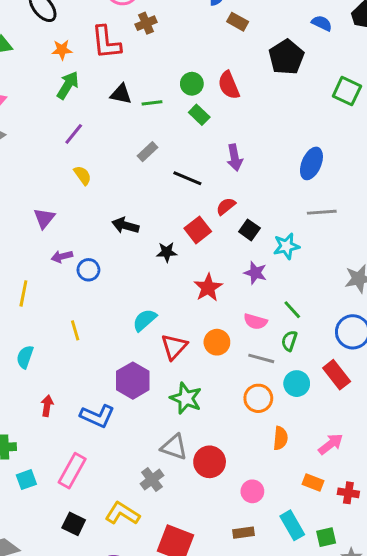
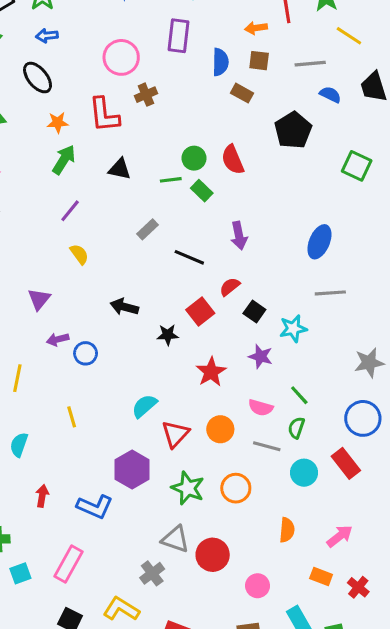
green line: (152, 103) -> (171, 180), moved
orange circle: (258, 398) -> (236, 488), moved
red cross: (348, 493) -> (358, 587), turned 30

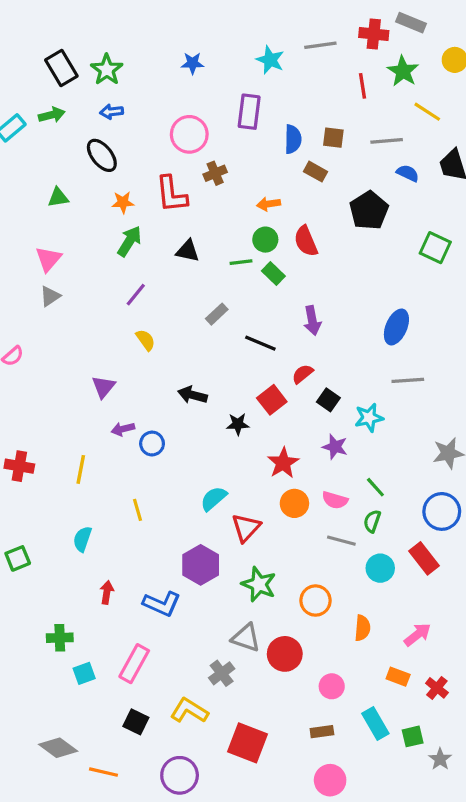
orange arrow: (256, 28) -> (269, 204), moved
orange circle: (220, 429) -> (294, 503), moved
orange circle: (236, 488) -> (316, 601), moved

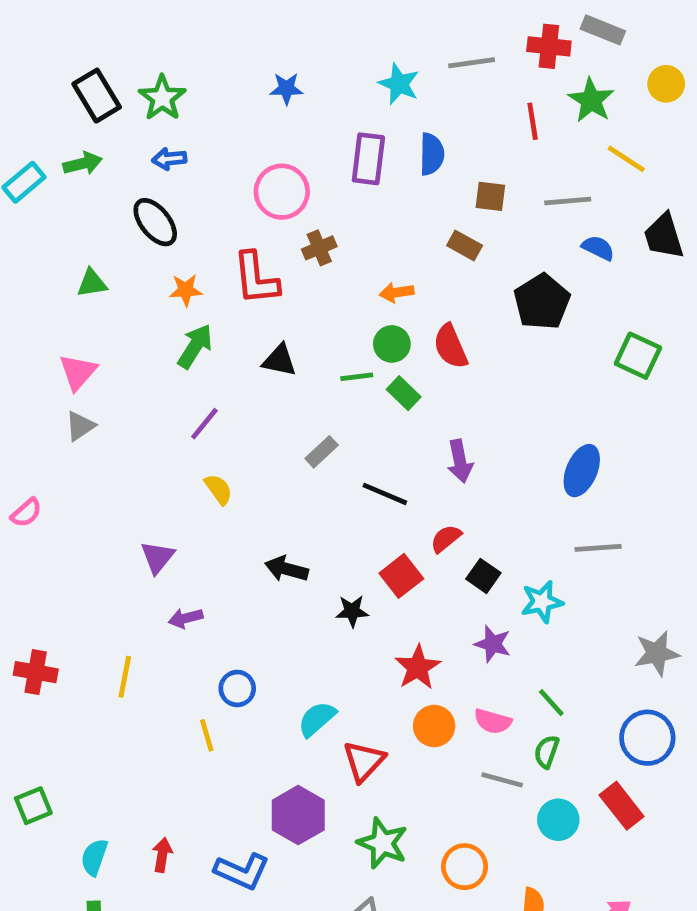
blue semicircle: (293, 139) -> (432, 154), moved
blue circle: (152, 444) -> (237, 688), moved
cyan semicircle: (82, 539) -> (94, 857), moved

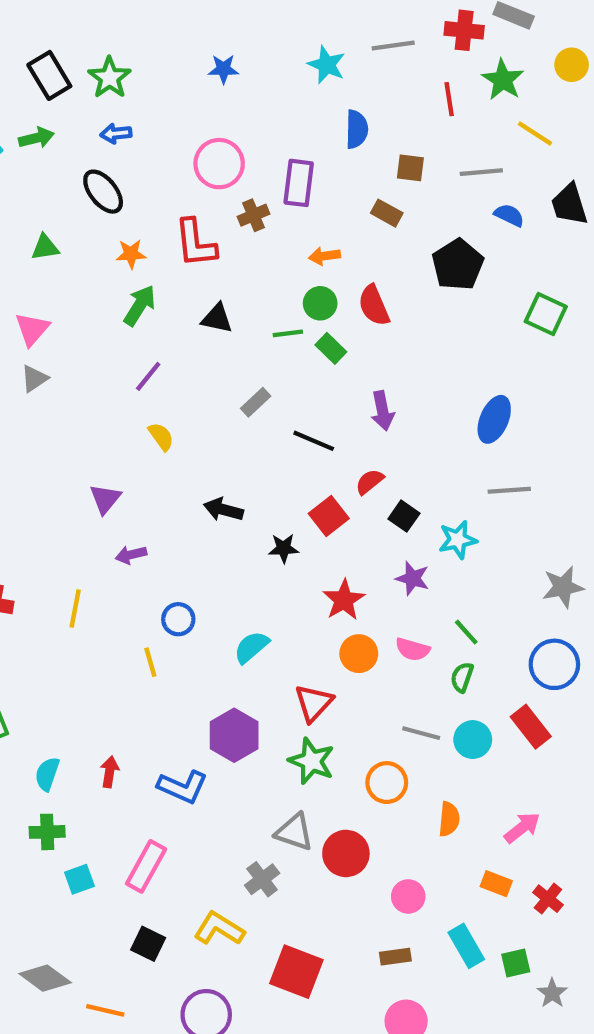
purple rectangle: (368, 159) -> (299, 183), moved
red triangle: (364, 761) -> (314, 703), moved
gray line: (502, 780) -> (421, 733), moved

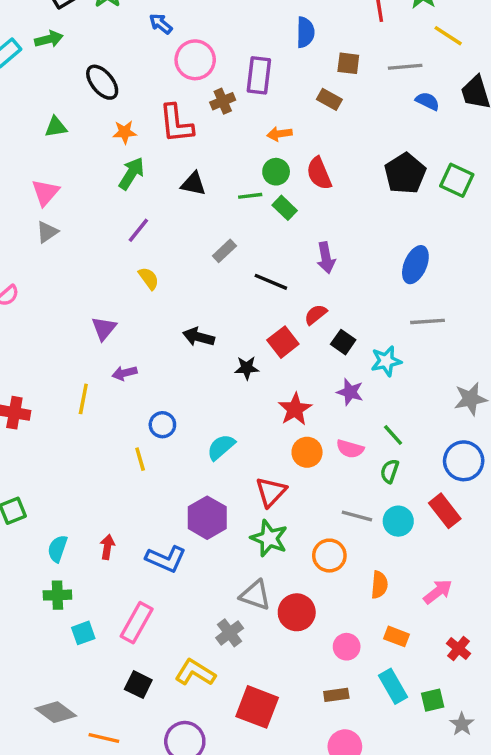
blue arrow: (116, 134) -> (161, 24), moved, turned 45
black pentagon: (458, 265) -> (405, 173), moved
yellow line: (75, 608) -> (83, 399), moved
orange rectangle: (496, 884) -> (397, 636), moved

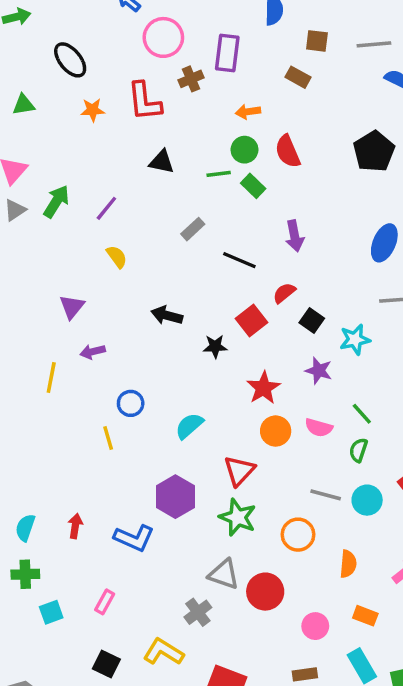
green arrow: (131, 173) -> (56, 201), moved
pink rectangle: (137, 623) -> (105, 602), size x0.6

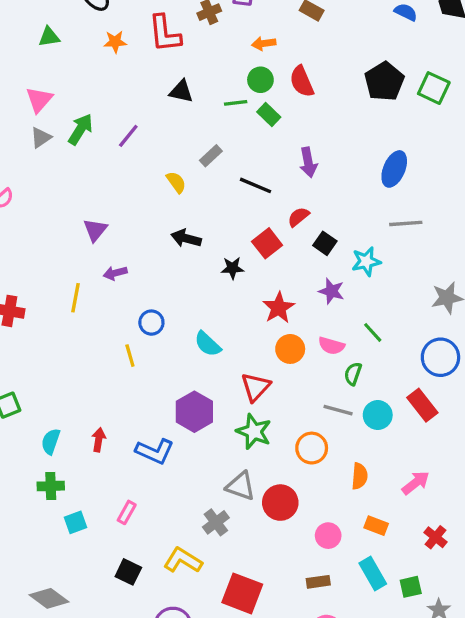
yellow semicircle: (117, 257) -> (176, 182), moved
cyan semicircle: (189, 426) -> (208, 344), turned -96
green semicircle: (358, 450) -> (353, 374), moved

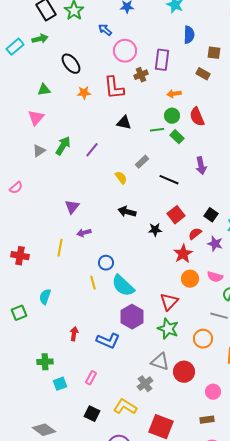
pink triangle: (39, 100) -> (36, 118), moved
red semicircle: (298, 217) -> (195, 234), moved
cyan semicircle: (208, 344) -> (123, 286), moved, size x1.4
cyan semicircle: (51, 441) -> (45, 297), moved

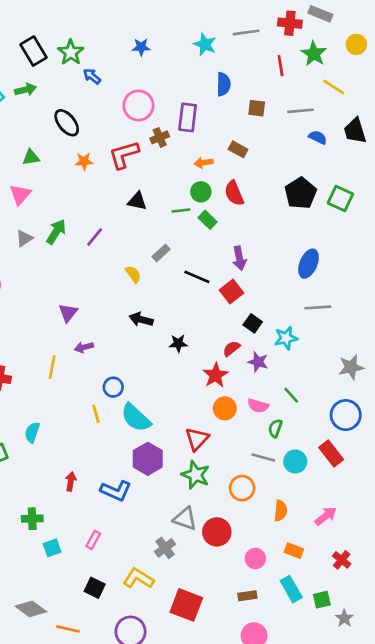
blue arrow: (105, 30) -> (92, 76), moved
brown rectangle: (203, 74) -> (238, 149), moved
red L-shape: (114, 88) -> (124, 155), turned 80
red square: (176, 215) -> (231, 291), moved

